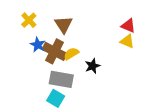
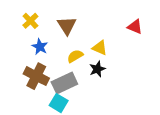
yellow triangle: (127, 41) -> (100, 48), moved
brown cross: (55, 51) -> (36, 76), moved
gray rectangle: (61, 79) -> (64, 83), turned -35

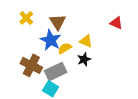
blue star: (40, 47) -> (51, 40), moved, size x1.5

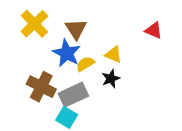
yellow cross: (26, 18) -> (34, 24), size x1.5

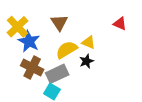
yellow cross: (34, 24) -> (17, 27), moved
blue star: (67, 53) -> (29, 41), moved
yellow semicircle: (85, 64) -> (67, 50), size x1.5

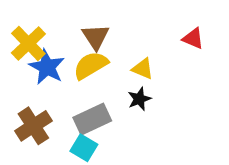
yellow semicircle: (67, 50) -> (91, 65), moved
brown cross: (32, 67) -> (33, 126), moved, turned 30

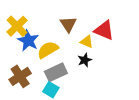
brown triangle: (96, 37) -> (68, 24), moved
red triangle: (193, 38) -> (104, 30), moved, size x1.5
yellow semicircle: (91, 65) -> (48, 50), moved

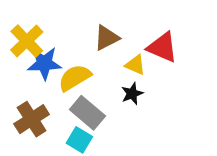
brown triangle: (68, 24) -> (107, 38), turned 36
blue star: (28, 41) -> (44, 63), turned -30
gray rectangle: (56, 72) -> (87, 113), turned 65

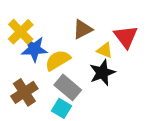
red triangle: (162, 47) -> (126, 37), turned 30
black star: (132, 94) -> (102, 73), size x1.5

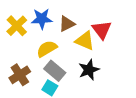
blue star: (34, 49) -> (42, 19), moved
yellow triangle: (105, 50) -> (85, 41), size x1.5
black star: (102, 73) -> (89, 70), moved

